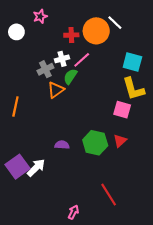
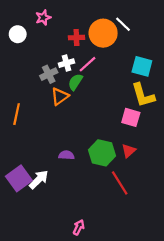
red line: (109, 195) -> (120, 183), moved

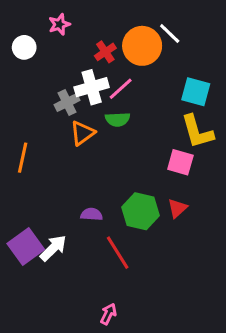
red cross: (76, 38) -> (105, 52), turned -32
white cross: (66, 63) -> (92, 87), size x1.5
green semicircle: (75, 82) -> (118, 119), moved, turned -126
red line: (120, 183) -> (118, 253), moved

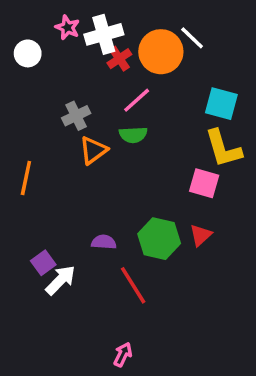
pink star: (59, 24) -> (67, 27), turned -30
white cross: (92, 87) -> (104, 34), moved
purple square: (26, 247) -> (43, 263), moved, size x0.6

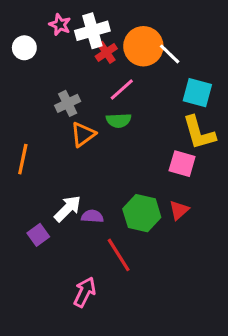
white line: (192, 38) -> (170, 54), moved
white arrow: (61, 280) -> (68, 209), moved
pink arrow: (123, 354) -> (85, 292), moved, size x1.4

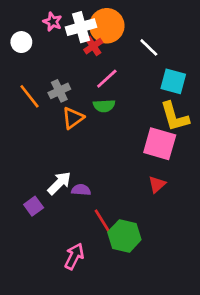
orange circle: (143, 46) -> (107, 26), moved
orange line: (23, 159) -> (29, 96), moved, turned -50
pink square: (182, 164) -> (160, 144), size x1.4
green hexagon: (142, 213) -> (124, 236), moved

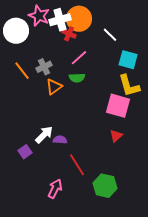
pink star: (53, 22) -> (39, 16), size x1.5
white circle: (21, 42) -> (16, 31), size x1.6
red cross: (93, 46) -> (69, 34), turned -32
green hexagon: (124, 236) -> (105, 186), moved

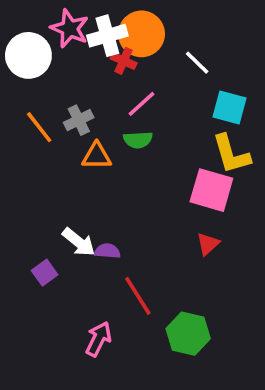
orange triangle: (54, 87) -> (97, 156), turned 36
white arrow: (44, 135) -> (79, 242), turned 84

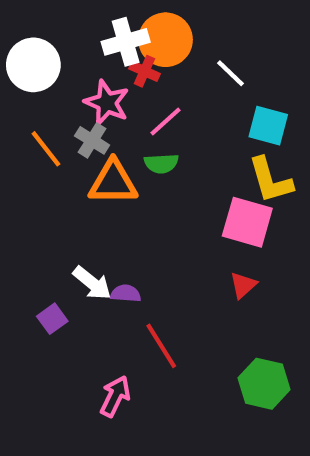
pink star: (70, 29) -> (107, 103), moved
gray cross: (79, 120) -> (92, 140), turned -32
orange triangle: (97, 156) -> (113, 182), size x1.4
green hexagon: (188, 334) -> (264, 384), moved

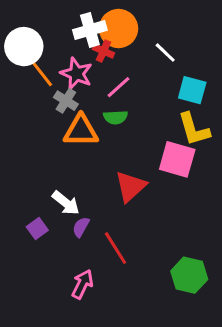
orange line: (46, 149) -> (42, 74), moved
red triangle: (243, 285) -> (131, 186), moved, size x1.6
purple semicircle: (126, 294) -> (81, 227), moved, turned -65

